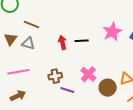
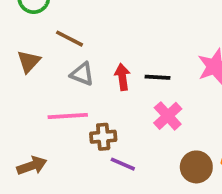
gray triangle: (28, 43) -> (82, 74), moved
pink line: (18, 72) -> (68, 116), moved
pink cross: (88, 74) -> (168, 116), moved

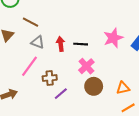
pink line: (68, 116) -> (29, 66), turned -50
purple line: (123, 164) -> (61, 94), turned -64
brown circle: (196, 167) -> (94, 86), moved

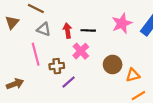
pink line: (29, 66) -> (36, 54), turned -50
pink cross: (86, 66) -> (81, 51), moved
brown circle: (94, 86) -> (113, 64), moved

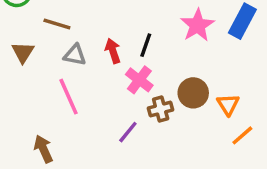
black line: (88, 30) -> (146, 45), turned -64
brown cross: (57, 66) -> (161, 109), moved
orange triangle: (133, 75) -> (228, 104), turned -40
brown arrow: (15, 84) -> (43, 149), turned -84

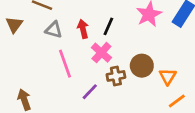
pink line: (69, 97) -> (65, 64), moved

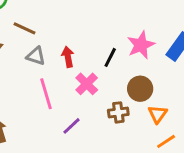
black line: (108, 26) -> (110, 57), moved
brown circle: (142, 66) -> (140, 89), moved
brown cross: (116, 76) -> (118, 112), moved

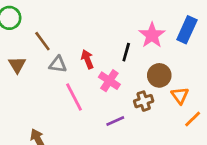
brown line: (25, 28) -> (42, 41), turned 40
purple line: (71, 126) -> (115, 121), moved, turned 30

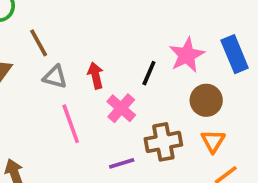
blue rectangle: (187, 30) -> (235, 54), turned -55
brown circle: (159, 75) -> (206, 100), moved
brown cross: (144, 101) -> (163, 142), size x1.4

